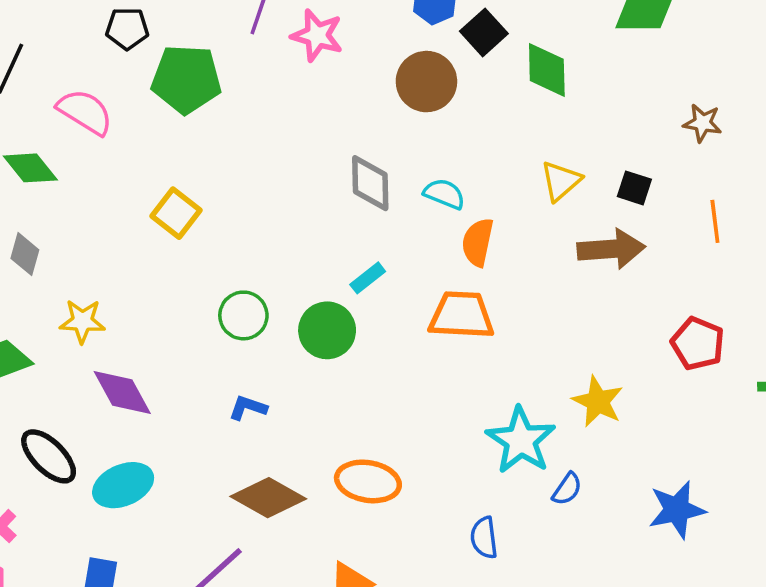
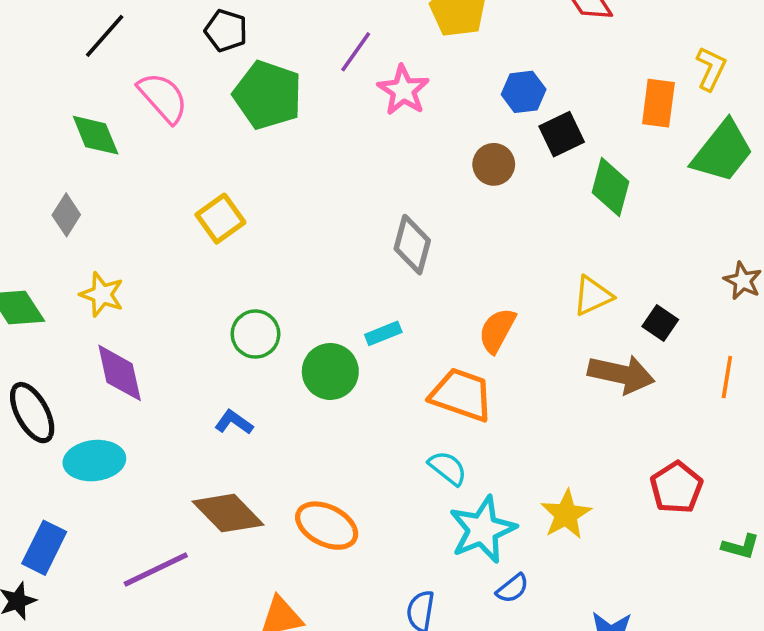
brown circle: (426, 82) -> (494, 164), size x0.7
cyan semicircle: (444, 194) -> (448, 468), moved

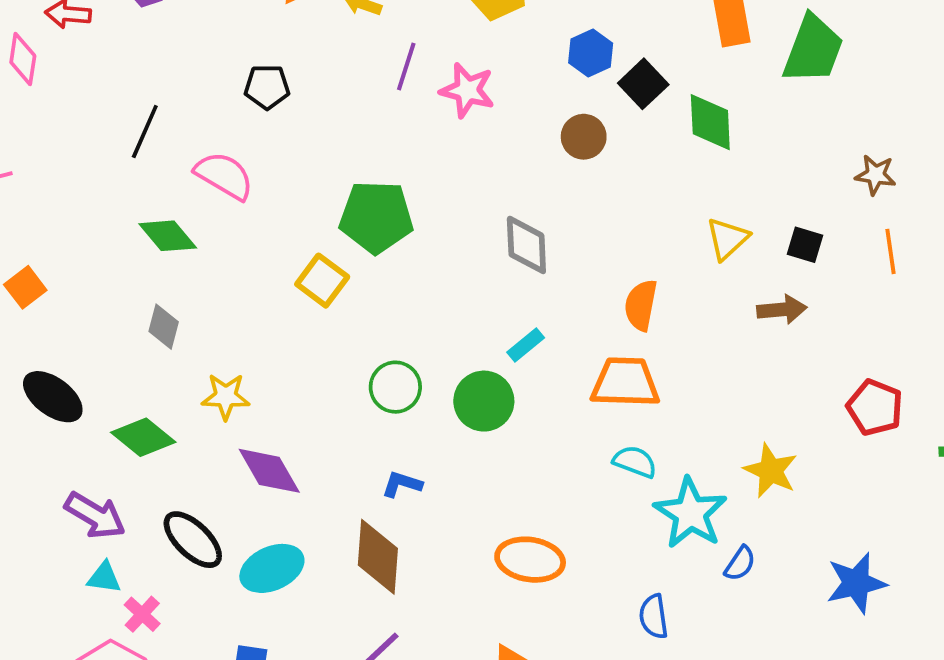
green pentagon: (268, 95) -> (376, 217), moved
brown arrow: (621, 374) -> (782, 310), size x0.7
orange line: (727, 377) -> (891, 251), moved
brown diamond: (228, 513) -> (378, 557), moved, turned 66

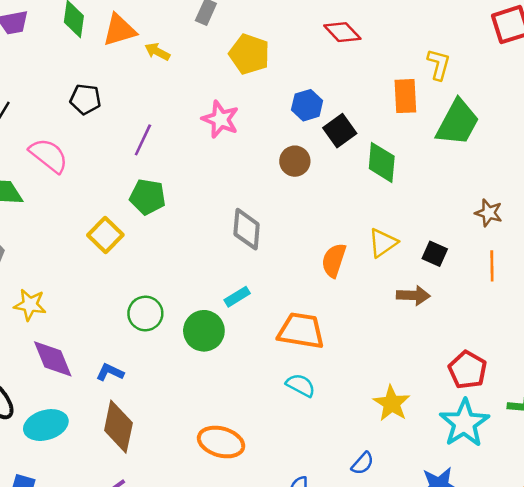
purple line: (406, 67) -> (143, 140), moved
green pentagon: (376, 217) -> (148, 197), size x0.7
orange semicircle: (641, 305) -> (334, 260), moved
blue L-shape: (402, 484) -> (110, 372), moved
cyan star: (690, 513) -> (464, 423), moved

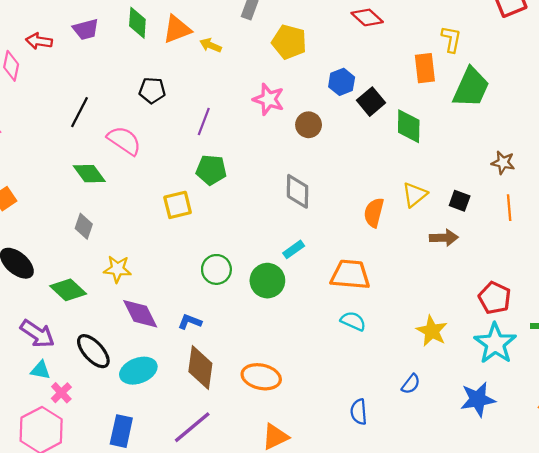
brown circle: (295, 161) -> (309, 125), moved
yellow square: (105, 235) -> (178, 205), turned 36
orange ellipse: (221, 442) -> (261, 377), moved

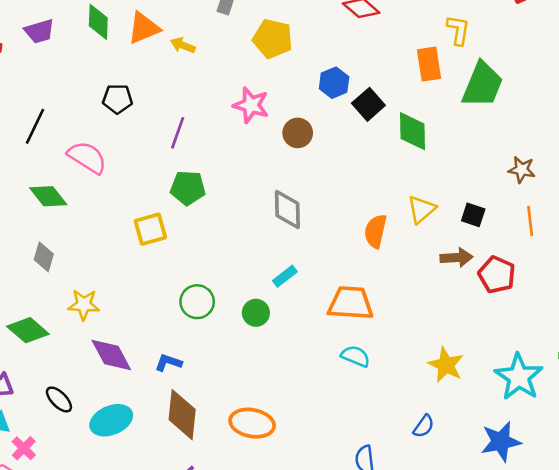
green circle: (267, 281) -> (256, 313), size x0.7
red pentagon: (495, 298) -> (497, 275), moved
black ellipse: (93, 351) -> (59, 399), size x0.7

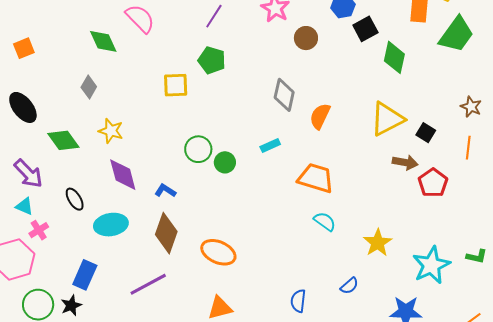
yellow triangle: (422, 209) -> (387, 119), size x1.5
orange semicircle: (375, 231) -> (320, 116), moved
green circle: (256, 313) -> (225, 162), moved
cyan semicircle: (355, 356) -> (325, 221), moved

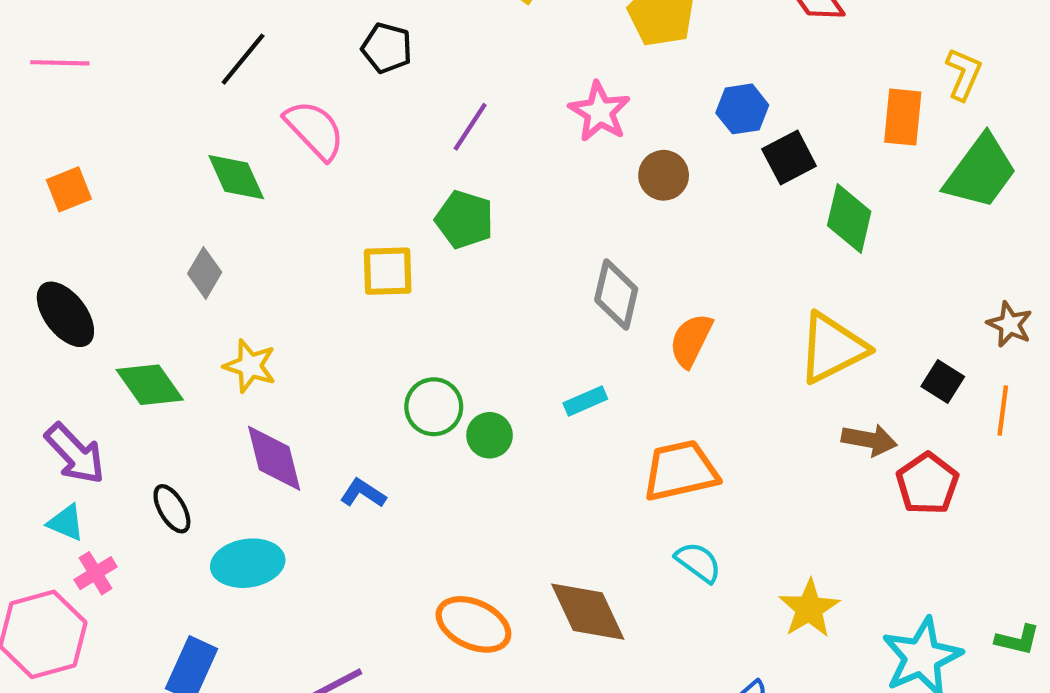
black square: (426, 133) -> (943, 382), moved
orange trapezoid: (316, 178) -> (680, 471), turned -30
brown diamond: (166, 233) -> (588, 612), moved, turned -45

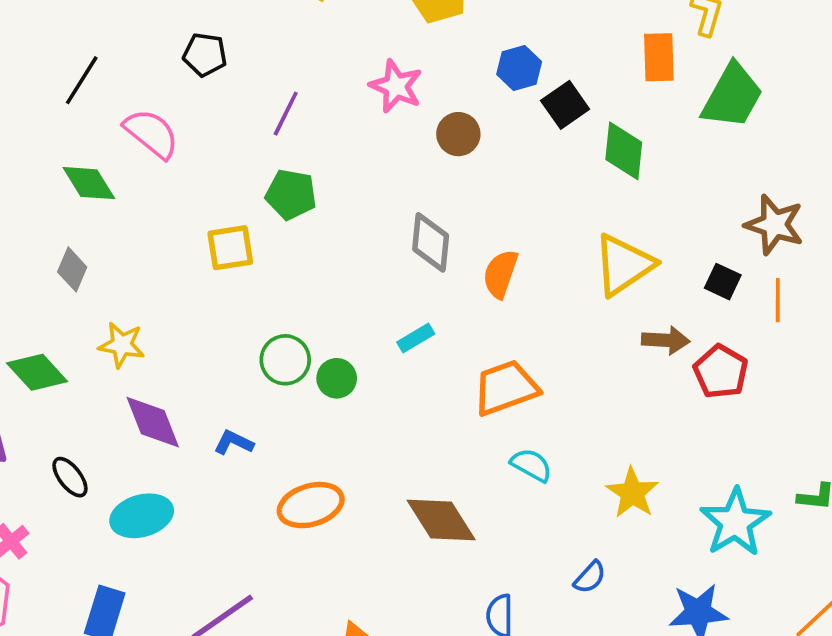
brown star: (1010, 324) -> (774, 225), size x1.5
orange ellipse: (473, 624) -> (311, 505), moved, turned -34

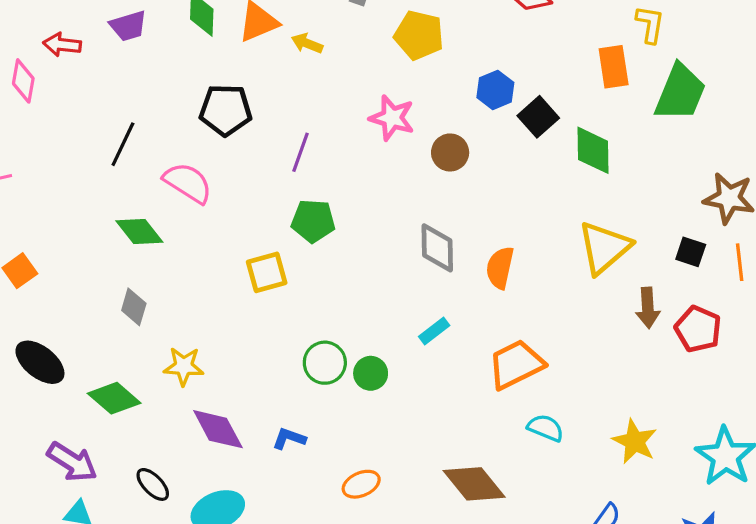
black pentagon: (205, 55) -> (226, 110), size x1.4
brown arrow: (666, 340) -> (648, 308), turned 90
orange ellipse: (311, 505) -> (361, 484), size x0.7

